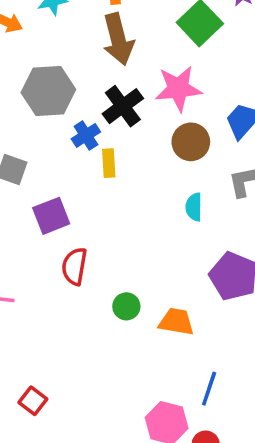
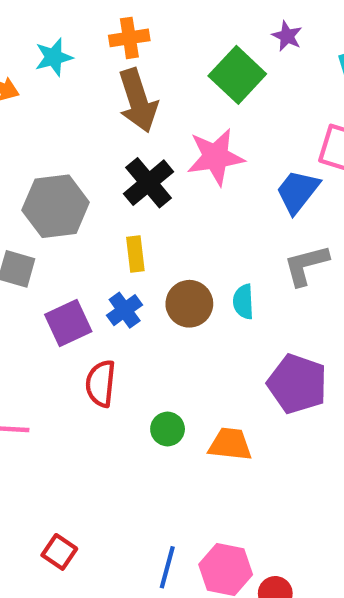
gray hexagon: (48, 91) -> (56, 206), moved
blue cross: (86, 135) -> (125, 310), moved
brown circle: (191, 142) -> (189, 304), moved
blue line: (209, 389) -> (167, 567), moved

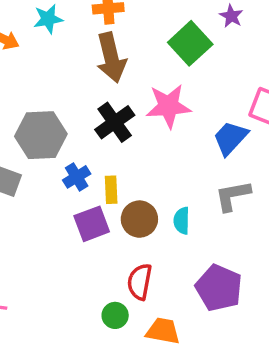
yellow rectangle: (135, 254) -> (111, 190), moved
blue cross: (125, 310) -> (77, 177), moved
purple square: (68, 323) -> (92, 224), moved
red semicircle: (101, 384) -> (140, 282), moved

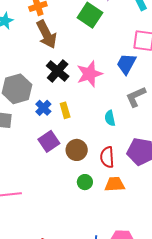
pink star: (168, 106) -> (89, 74), moved
brown circle: (139, 219) -> (77, 150), moved
purple square: (92, 224) -> (49, 141), moved
red semicircle: (140, 282) -> (107, 157), moved

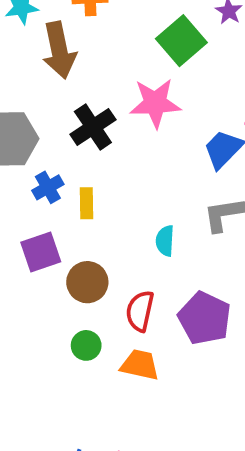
brown arrow: (47, 34) -> (59, 50), moved
pink star: (89, 74) -> (155, 103), moved

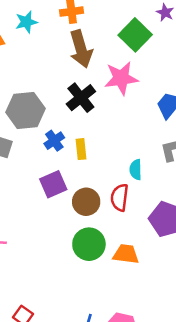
brown arrow: (59, 50) -> (81, 49), moved
red semicircle: (140, 311) -> (120, 197), moved
green circle: (86, 345) -> (89, 244), size x1.6

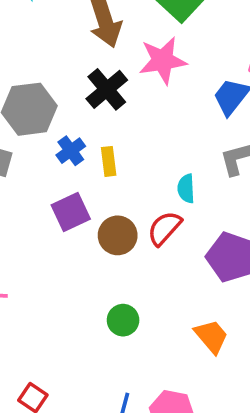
red semicircle: (120, 197) -> (164, 228), turned 36
green circle: (89, 244) -> (123, 320), moved, size x0.7
orange trapezoid: (126, 254) -> (211, 336), moved, turned 44

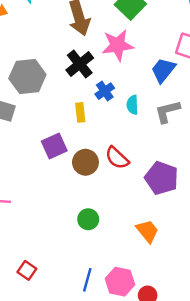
blue cross: (71, 151) -> (105, 91), moved
cyan semicircle: (186, 189) -> (132, 105), moved
red semicircle: (164, 228) -> (117, 158), turned -90

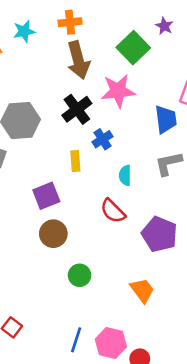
blue trapezoid: (163, 70) -> (166, 119), turned 132
cyan semicircle: (132, 105) -> (125, 175), moved
brown circle: (85, 162) -> (53, 234), moved

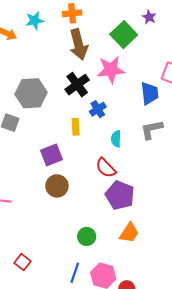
purple pentagon: (159, 234) -> (120, 195), moved
green circle: (80, 275) -> (87, 236), moved
orange trapezoid: (142, 290) -> (129, 233), turned 70

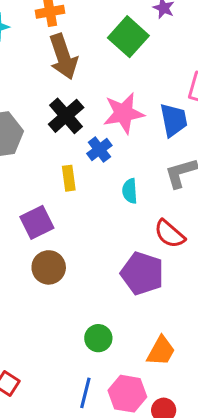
pink star: (111, 70) -> (124, 113), moved
red semicircle: (106, 168) -> (170, 234), moved
orange trapezoid: (129, 233) -> (161, 351), moved

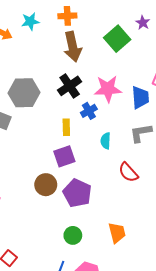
purple square: (37, 222) -> (64, 156), moved
purple pentagon: (142, 273) -> (77, 193), moved
orange trapezoid: (161, 351) -> (117, 233), moved, turned -50

